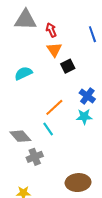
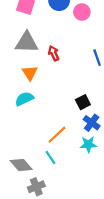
orange triangle: (54, 50) -> (30, 73), moved
black square: (68, 66) -> (83, 102), moved

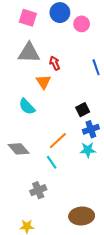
orange triangle: (30, 73) -> (43, 82), moved
cyan semicircle: (24, 99) -> (27, 107), turned -108
blue cross: (92, 123) -> (91, 129), turned 35
gray diamond: (21, 165) -> (19, 149), moved

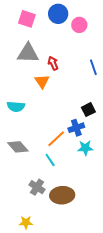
cyan semicircle: (27, 107) -> (16, 107), moved, turned -42
black square: (83, 110) -> (88, 110), moved
blue cross: (91, 129) -> (76, 128), moved
gray cross: (38, 190) -> (37, 187), turned -35
brown ellipse: (82, 216) -> (62, 195), moved

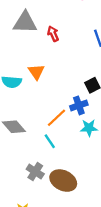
orange triangle: (42, 81) -> (36, 72), moved
brown ellipse: (62, 195) -> (63, 181), turned 30

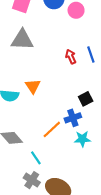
red arrow: (53, 34) -> (71, 57), moved
cyan line: (50, 141) -> (36, 158), moved

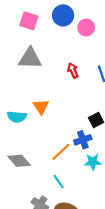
red arrow: (71, 57) -> (73, 70), moved
cyan line: (36, 158) -> (59, 182), moved

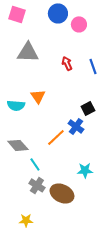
pink square: (29, 21) -> (17, 14), moved
blue cross: (83, 140) -> (76, 126), turned -35
cyan star: (93, 162) -> (85, 170), moved
cyan line: (59, 182) -> (35, 164), moved

